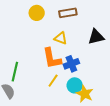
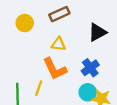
blue cross: (71, 64) -> (90, 68), moved
yellow line: (53, 81) -> (39, 88), moved

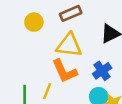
yellow triangle: (59, 44) -> (69, 45), size x1.6

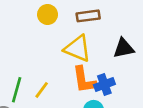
orange L-shape: (64, 71) -> (84, 80), moved

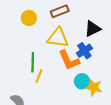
blue cross: (104, 85) -> (84, 51), moved
green line: (17, 90) -> (33, 62), moved

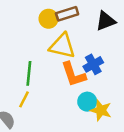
yellow circle: (29, 18) -> (49, 19), moved
black triangle: (93, 29) -> (106, 21), moved
yellow line: (39, 76) -> (24, 99), moved

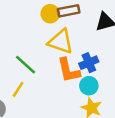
green line: (29, 73) -> (26, 65), turned -60
cyan circle: (87, 102) -> (89, 86), moved

